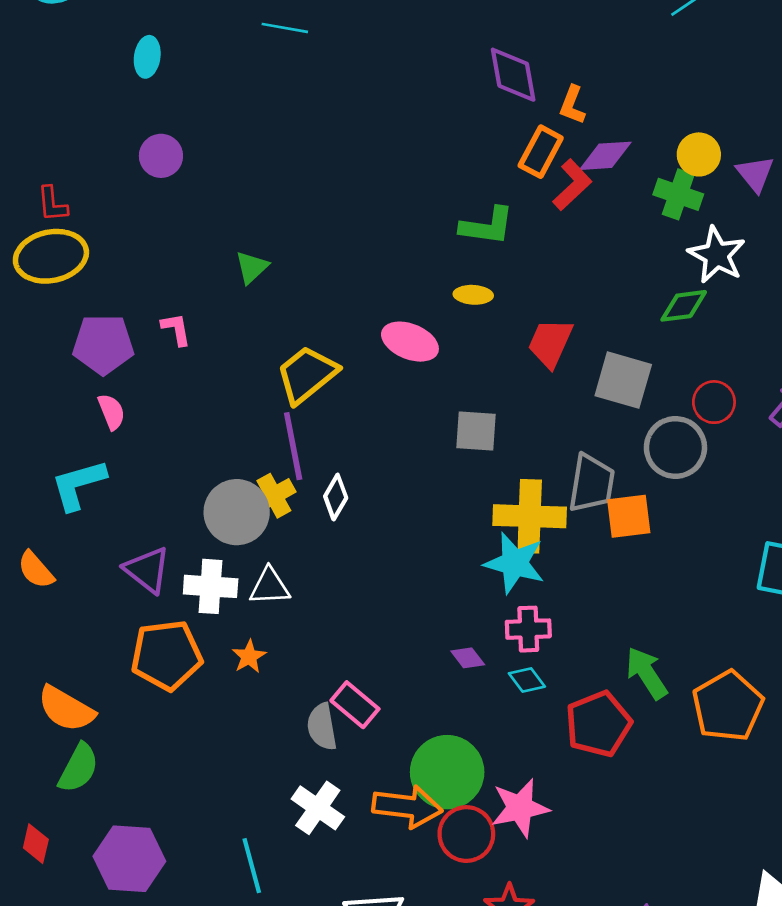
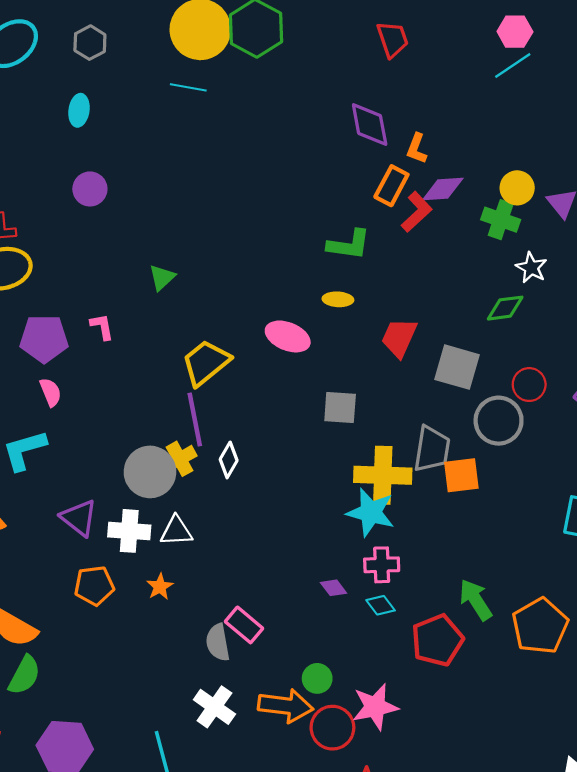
white star: (717, 255) -> (531, 268), size x0.7
orange pentagon: (166, 655) -> (94, 586), size x0.7
green circle: (447, 772) -> (317, 678), size x0.5

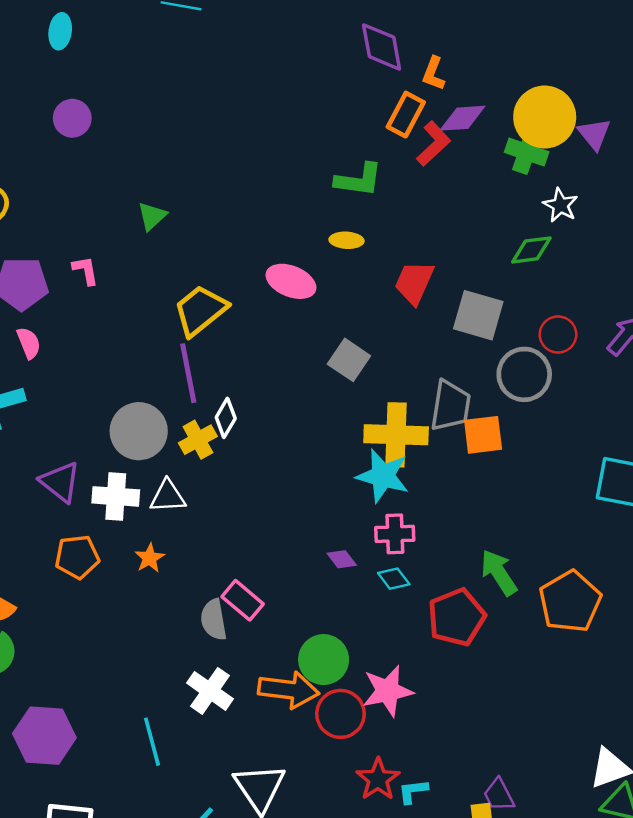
yellow circle: (517, 188) -> (545, 117), size x1.6
gray square: (340, 407) -> (349, 360), turned 30
yellow cross: (180, 459) -> (198, 440), moved
green circle: (317, 678) -> (324, 660), size x1.5

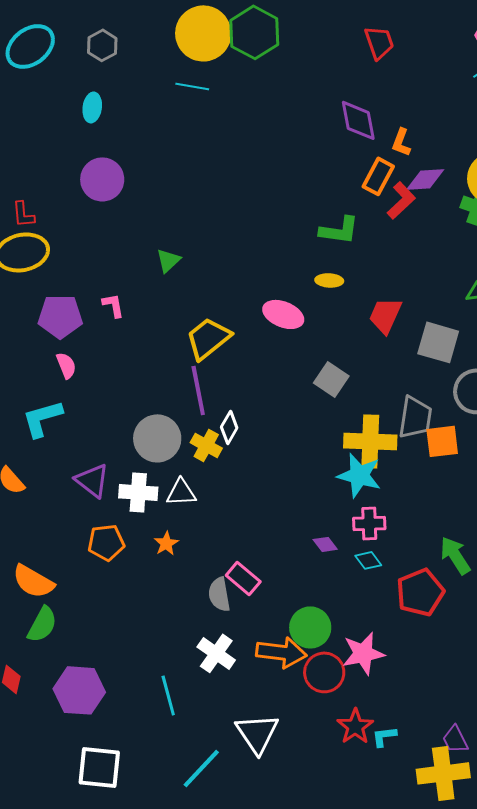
purple circle: (72, 118) -> (102, 179), size x1.4
yellow cross: (198, 440) -> (206, 445), turned -32

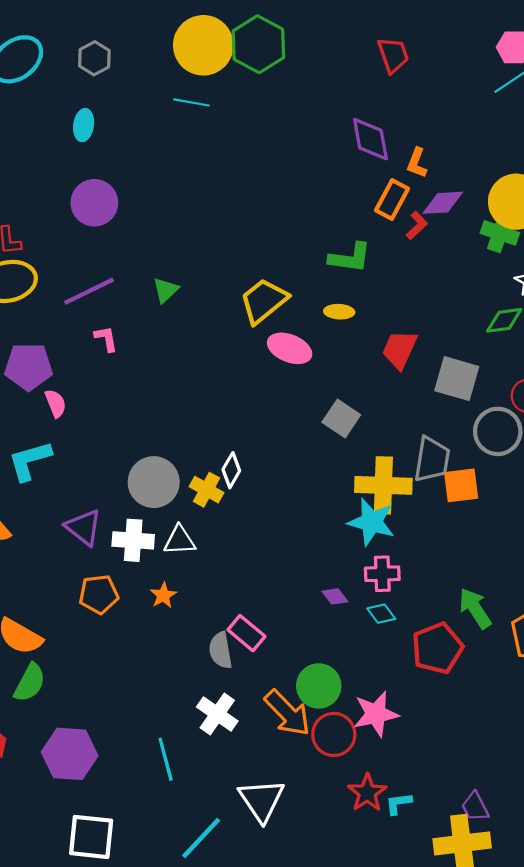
red L-shape: (401, 200) -> (417, 225), size x0.7
purple pentagon: (60, 316) -> (29, 367), moved
yellow trapezoid: (208, 338) -> (264, 301), moved
purple line: (198, 390) -> (89, 291), moved, turned 75
orange arrow: (281, 652) -> (287, 713), turned 39

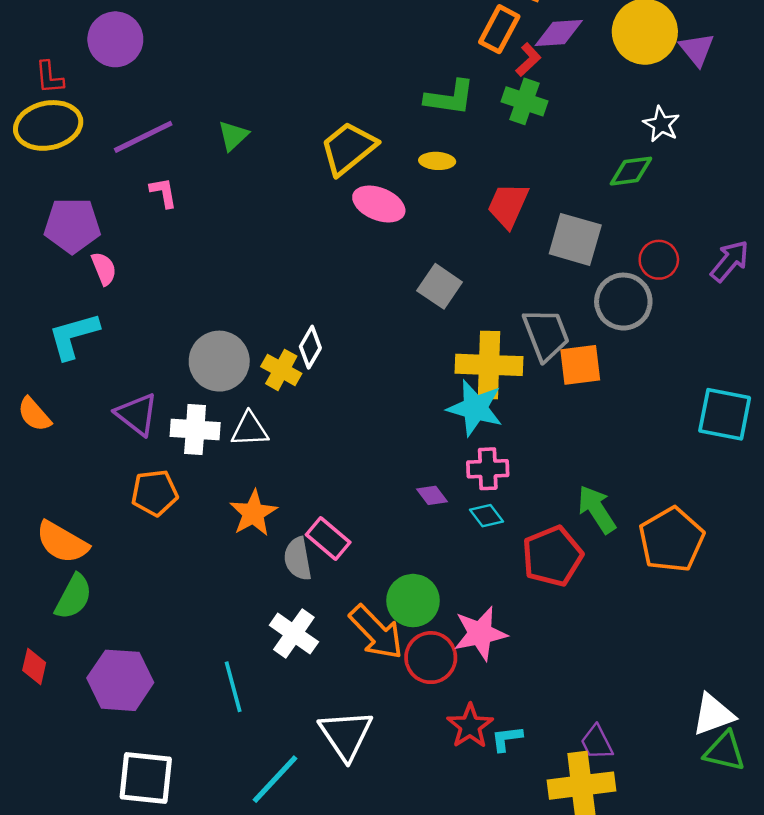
purple circle: (94, 203) -> (115, 39), moved
green cross: (500, 233) -> (525, 101), moved
gray trapezoid: (432, 459) -> (546, 334), turned -30
orange star: (163, 595) -> (253, 513), moved, size x1.5

